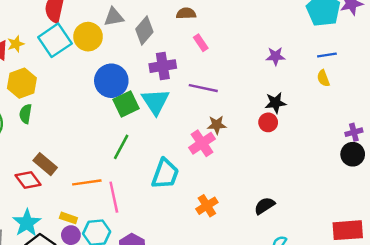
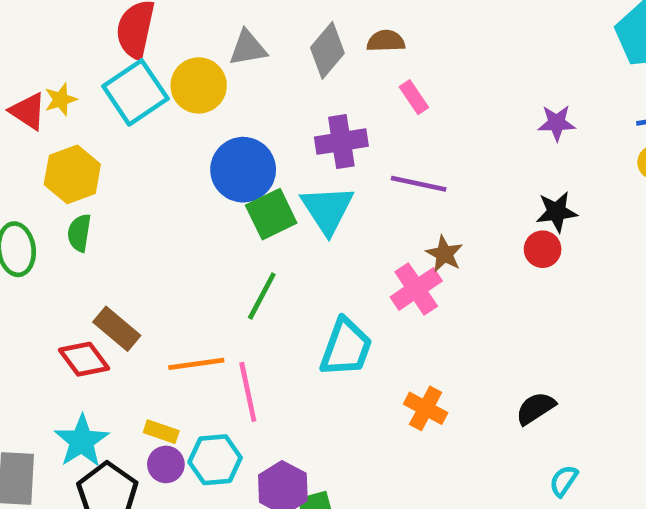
gray diamond: (144, 30) -> (327, 50), moved
brown star: (217, 125) -> (444, 254), turned 30
orange cross: (207, 206) -> (426, 408), turned -30

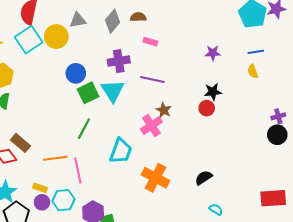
pink rectangle: (414, 97) -> (150, 42), turned -40
blue circle: (243, 170) -> (76, 73), size x0.7
orange cross: (426, 408) -> (156, 178), size x1.5
cyan semicircle: (564, 481) -> (216, 209), turned 88

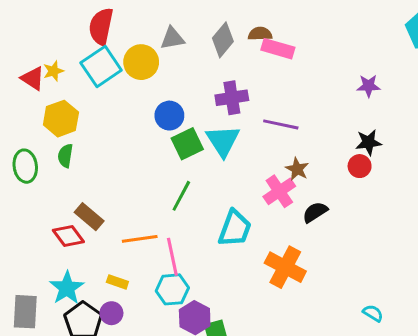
pink rectangle: (150, 42) -> (278, 49), moved, size x1.5
black semicircle: (204, 178) -> (315, 212), moved
cyan hexagon: (63, 200) -> (172, 289), moved
purple circle: (42, 202) -> (111, 313), moved

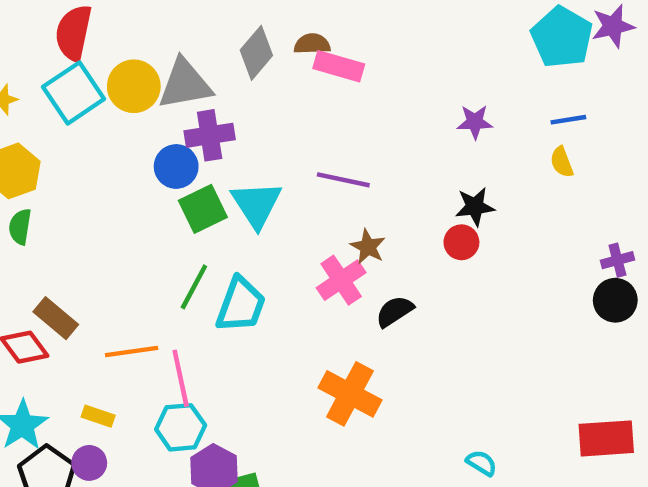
gray triangle: (172, 38) -> (185, 84), moved, size x1.5
purple cross: (232, 98) -> (210, 135), moved
cyan trapezoid: (235, 228) -> (241, 305), moved

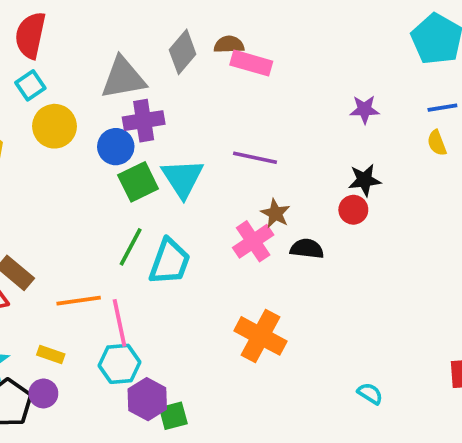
yellow circle: (134, 86) -> (55, 126), moved
cyan square: (74, 93) -> (30, 85), size x0.6
black semicircle: (395, 311) -> (307, 249), moved, turned 40

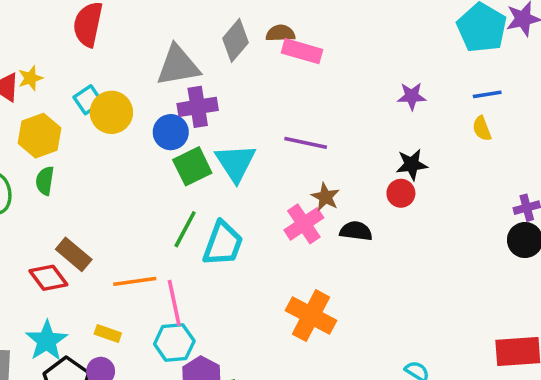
cyan square: (30, 85) -> (88, 100), moved

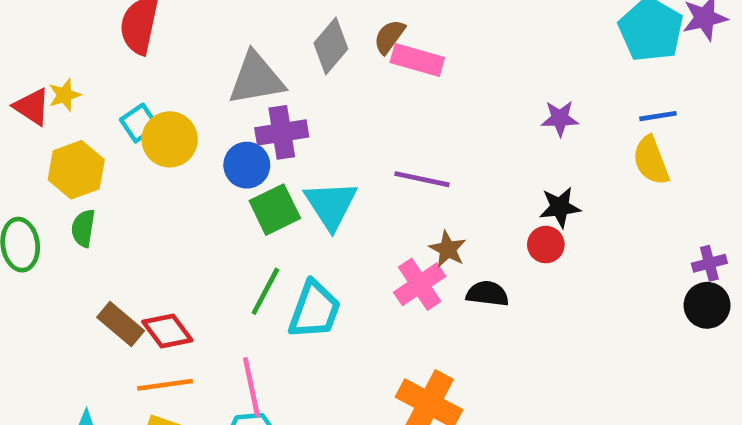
brown semicircle: (280, 33) -> (389, 37), turned -52
yellow semicircle: (482, 129) -> (651, 160), size x1.5
red diamond: (48, 278) -> (167, 331), moved
orange line: (135, 281) -> (165, 385), moved

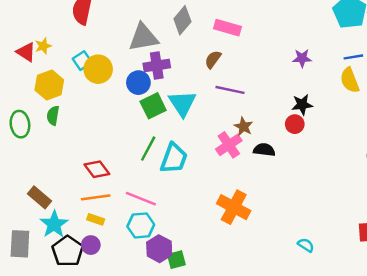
brown semicircle: (389, 37) -> (213, 59), moved
brown rectangle: (121, 324) -> (39, 197), moved
pink line: (251, 387) -> (141, 199), turned -56

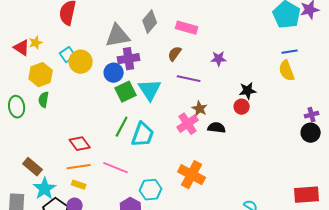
purple star: (302, 58) -> (219, 59), moved
cyan hexagon: (141, 225) -> (151, 190), moved

